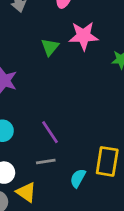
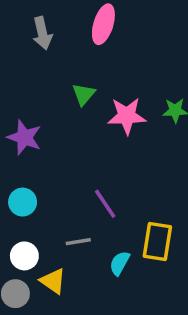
pink star: (83, 36) -> (127, 116), moved
purple line: (50, 132) -> (105, 204), moved

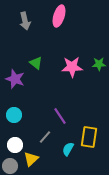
green triangle: (84, 94) -> (36, 63), moved, turned -32
gray line: (78, 242) -> (45, 137), turned -40
yellow triangle: (53, 281) -> (31, 159), turned 42

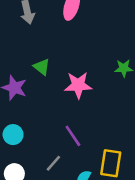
pink star: (72, 67) -> (78, 85), moved

